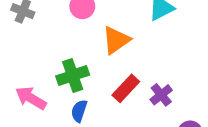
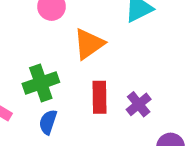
red rectangle: (126, 88) -> (99, 97), turned -44

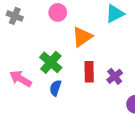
green cross: (41, 83) -> (51, 62), turned -30

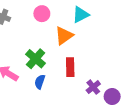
cyan triangle: (115, 14) -> (81, 15), moved
purple cross: (115, 76) -> (93, 87), moved

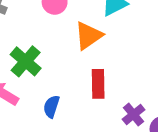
green cross: (36, 59) -> (26, 61), moved

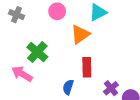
blue semicircle: (51, 106) -> (68, 87), moved

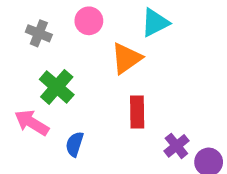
gray cross: (16, 15) -> (39, 33), moved
blue semicircle: (68, 87) -> (75, 144), moved

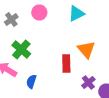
gray cross: (39, 33) -> (11, 20), turned 32
orange triangle: (126, 58) -> (86, 50), moved, turned -36

